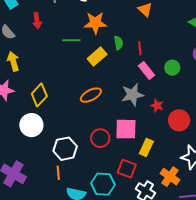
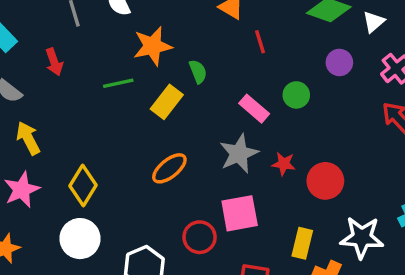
red line: (140, 48) -> (260, 42), moved
yellow rectangle: (146, 147) -> (302, 243), moved

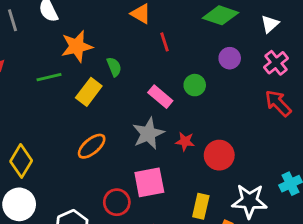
white triangle: (374, 22) -> (270, 24), moved

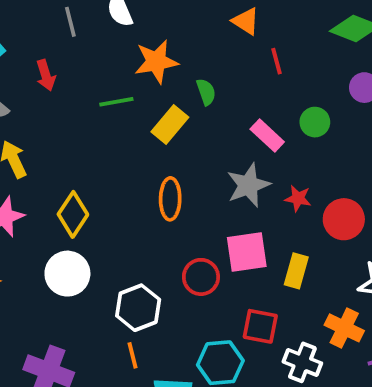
orange ellipse: (92, 146) -> (170, 199), turned -52
yellow rectangle: (201, 206) -> (296, 271), moved

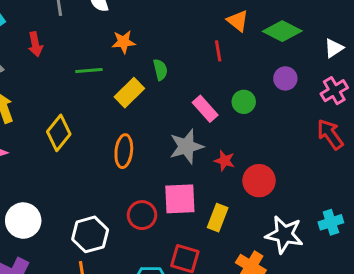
orange triangle: (246, 21) -> (238, 21), moved
orange star: (156, 62) -> (123, 42), size x0.7
yellow diamond: (73, 214) -> (59, 133), moved
white circle: (67, 274) -> (23, 221), moved

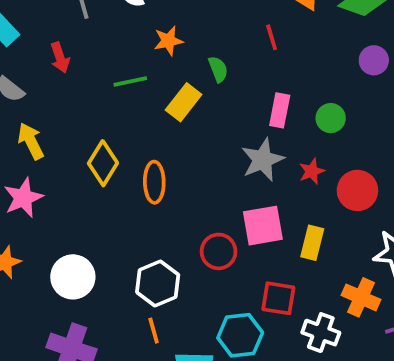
red line: (218, 51) -> (272, 37), moved
green circle: (244, 102) -> (331, 118), moved
pink rectangle: (205, 109) -> (280, 110), turned 60
orange ellipse: (124, 151) -> (154, 182), moved
red star: (224, 161) -> (312, 171), turned -30

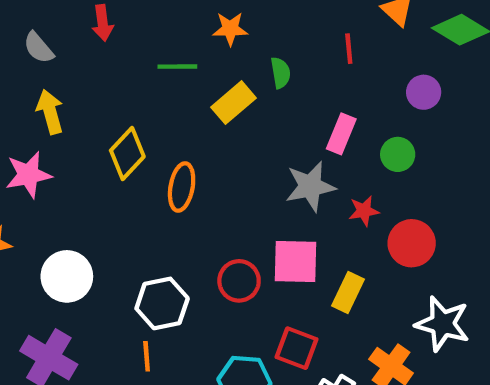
purple circle: (374, 60) -> (424, 92), moved

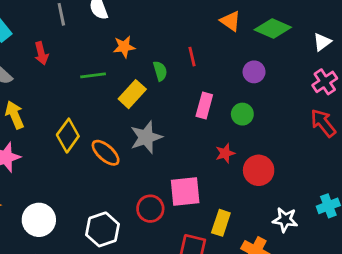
red line: (349, 49) -> (192, 57), moved
gray star: (310, 186) -> (146, 137), moved
orange ellipse: (182, 187) -> (106, 153), turned -52
yellow rectangle: (348, 292) -> (221, 223), moved
white star: (443, 324) -> (285, 220), size x0.7

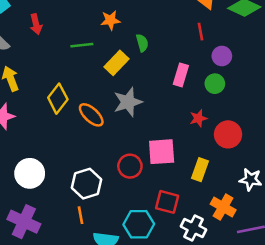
red line: (192, 57) -> (200, 32), moved
purple circle: (254, 72) -> (222, 56), moved
yellow rectangle: (221, 223) -> (200, 170), moved

